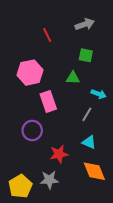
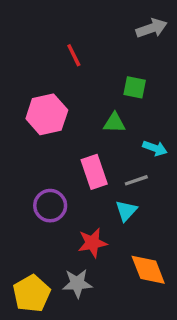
gray arrow: (85, 24) -> (152, 28), moved
pink rectangle: (48, 102) -> (94, 172), moved
gray line: (87, 114) -> (136, 180), turned 40
cyan triangle: (89, 142) -> (126, 211), moved, turned 48

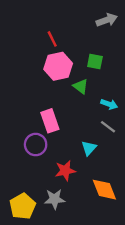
pink hexagon: (47, 114) -> (58, 66), moved
green triangle: (114, 123) -> (81, 86), turned 35
pink rectangle: (94, 172) -> (50, 121), moved
gray line: (136, 180) -> (108, 127), moved, turned 56

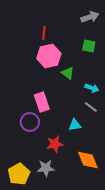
red line: (52, 39) -> (44, 33), turned 32
green square: (95, 61) -> (89, 46), moved
cyan triangle: (89, 148) -> (75, 125), turned 40

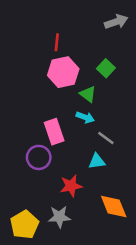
green square: (89, 46) -> (106, 68), moved, turned 32
cyan arrow: (92, 88) -> (85, 117), moved
gray line: (91, 107) -> (106, 138), moved

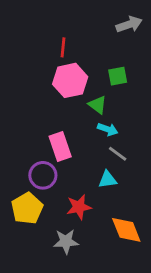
green square: (106, 68) -> (118, 76), turned 36
cyan arrow: (85, 117) -> (108, 129), moved
yellow pentagon: (24, 225) -> (27, 208), moved

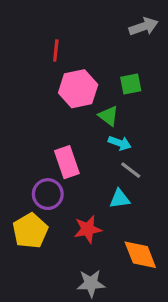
red line: (63, 47) -> (56, 50), moved
gray star: (66, 241) -> (91, 283), moved

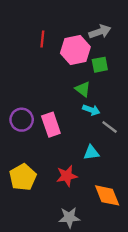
gray arrow: (144, 27) -> (100, 32), moved
pink hexagon: (78, 89) -> (75, 50), moved
gray line: (131, 170) -> (110, 127), moved
purple circle: (48, 194) -> (22, 120), moved

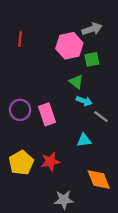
red line: (42, 39) -> (20, 39), moved
red star: (67, 176) -> (50, 162), moved

